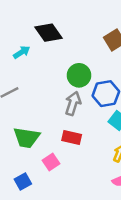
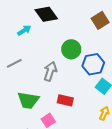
gray arrow: (73, 103) -> (50, 71), moved

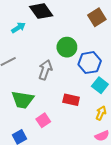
red rectangle: (65, 100) -> (71, 100), moved

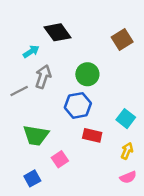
blue hexagon: (90, 63) -> (78, 105), moved
gray arrow: (45, 70) -> (43, 77), moved

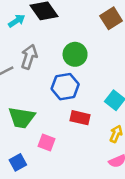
cyan arrow: (31, 51) -> (17, 21), moved
pink square: (60, 159) -> (46, 143), turned -35

